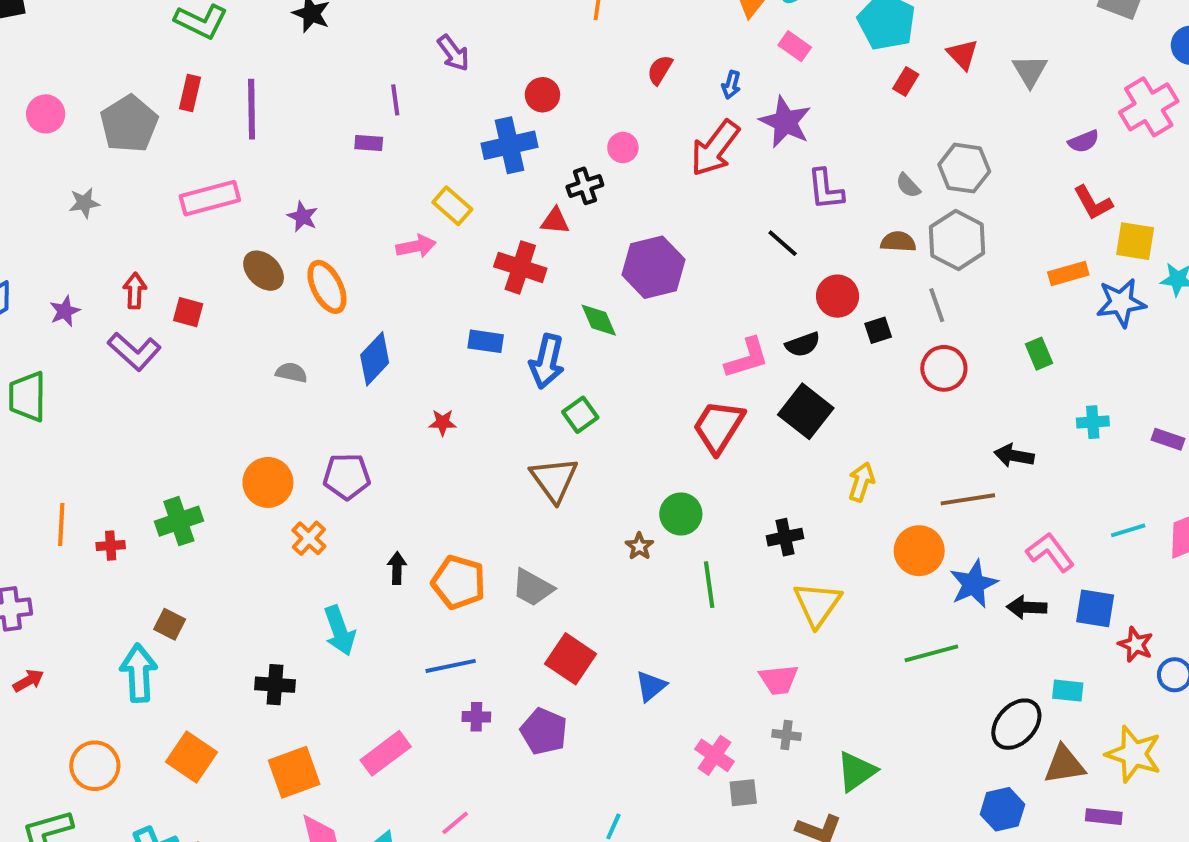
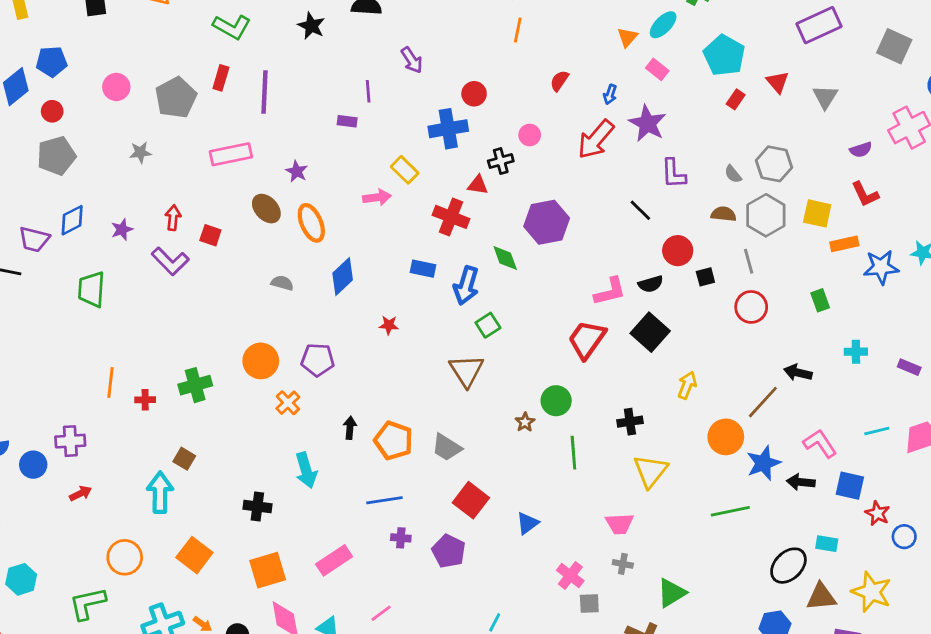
yellow square: (1135, 241) -> (817, 213), moved
brown line: (968, 499) -> (763, 402), turned -42

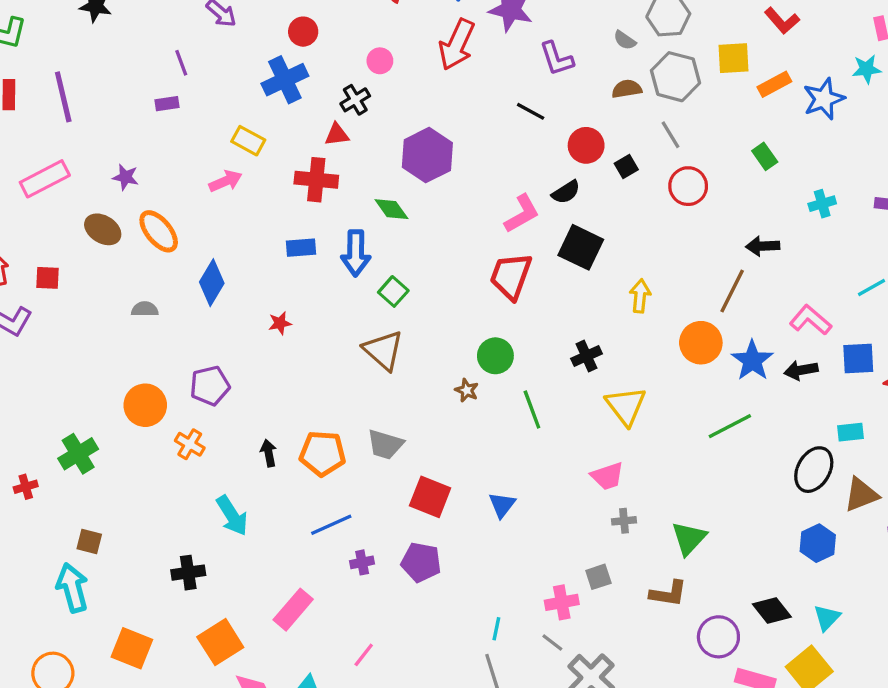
pink cross: (570, 575) -> (562, 602), moved, turned -32

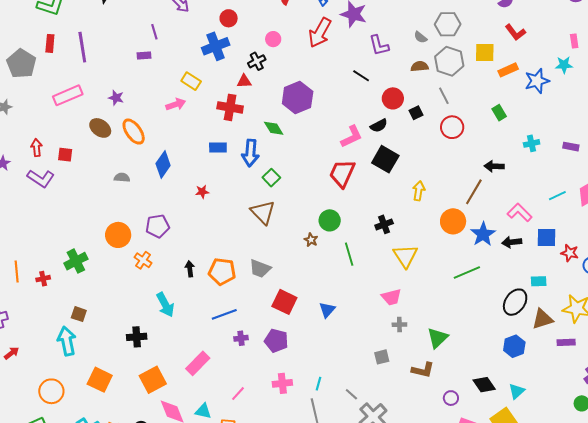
pink cross: (562, 602) -> (282, 383), moved
purple circle: (718, 637) -> (451, 398), size x0.6

